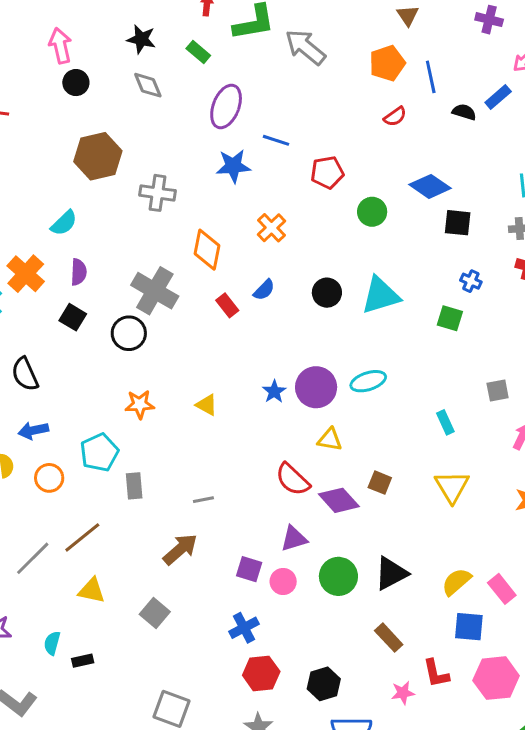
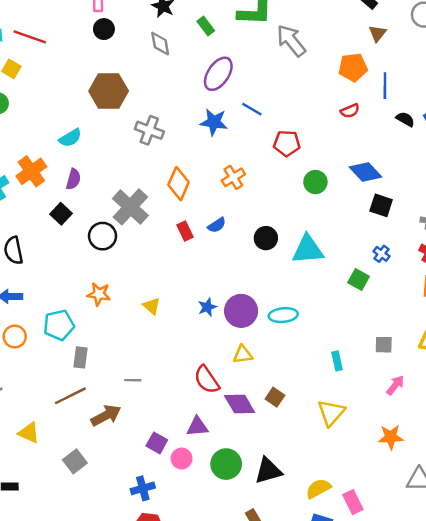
yellow triangle: (330, 440) -> (243, 355), turned -30
brown line: (82, 537) -> (70, 396), moved

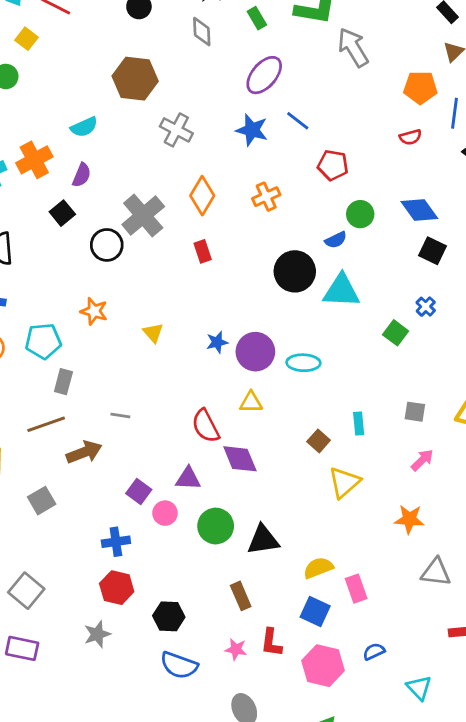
blue semicircle: (217, 225) -> (336, 240), moved
black circle: (266, 238) -> (295, 271), size x1.5
brown square: (275, 397) -> (319, 441), moved

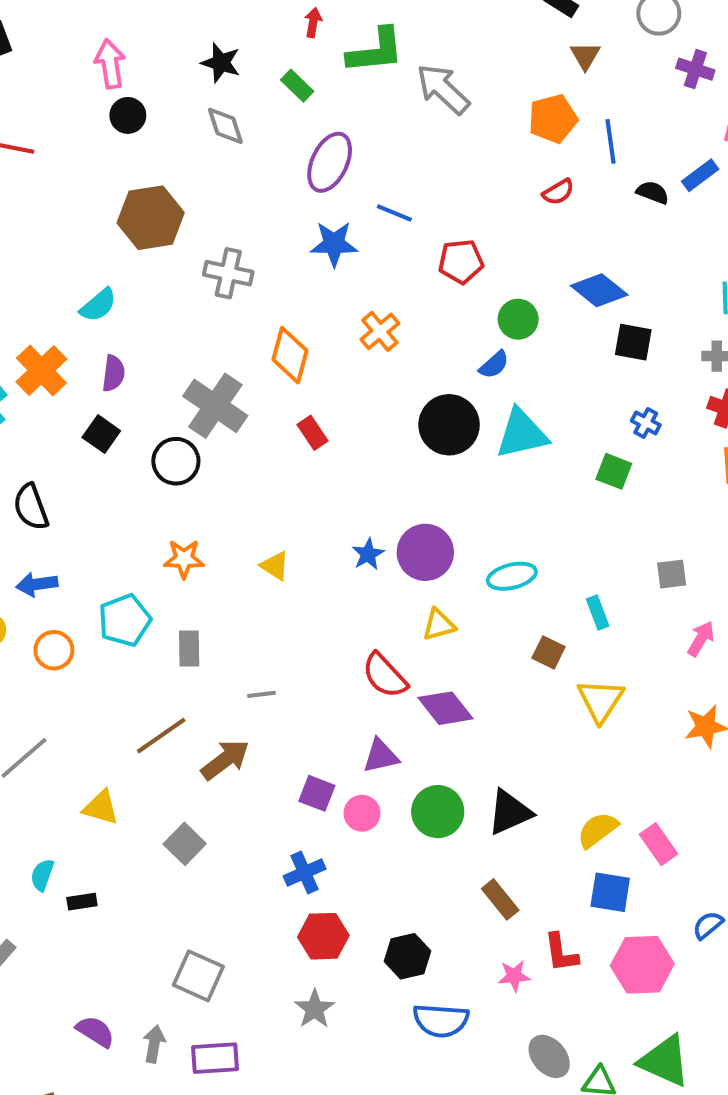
cyan ellipse: (303, 363) -> (512, 576), moved
gray rectangle: (63, 382) -> (189, 649), moved

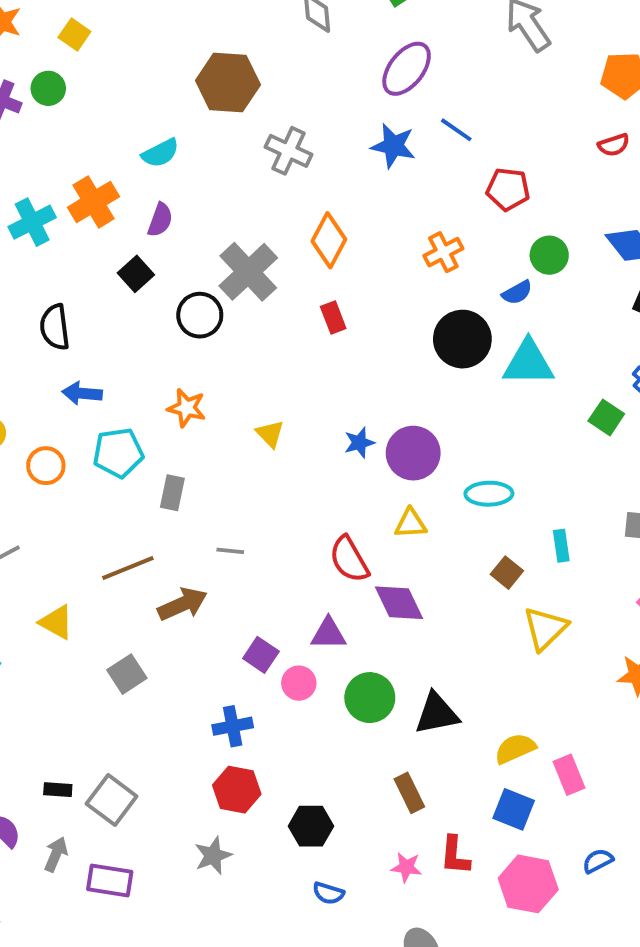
orange cross: (380, 331) -> (443, 252), moved
blue arrow: (37, 584) -> (82, 393), moved
black rectangle: (82, 902) -> (58, 790), moved
blue semicircle: (441, 1020) -> (328, 893), size x0.6

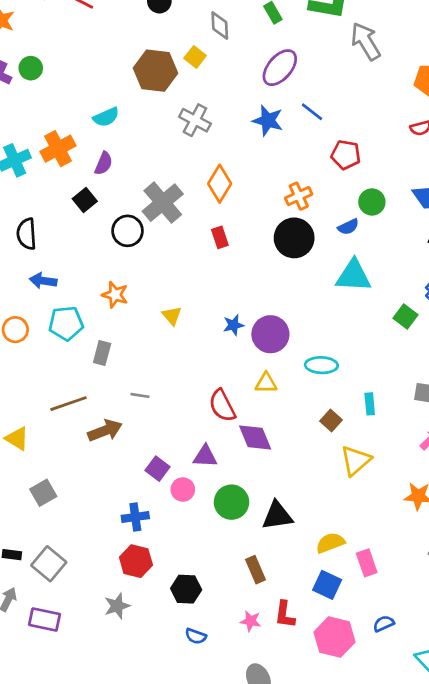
yellow square: (74, 34) -> (195, 57), moved
black circle: (462, 339) -> (294, 238), moved
gray square: (127, 674) -> (43, 493), moved

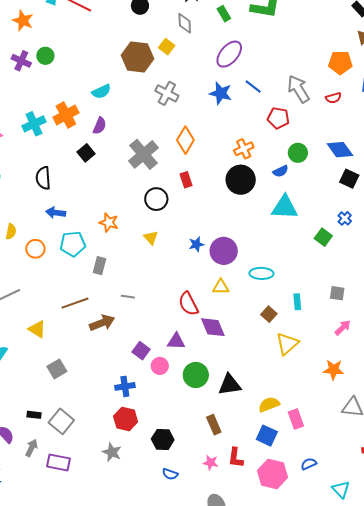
gray arrow: (366, 41) -> (298, 89), moved
black circle: (128, 231) -> (156, 199), moved
gray star: (117, 606) -> (112, 452), turned -30

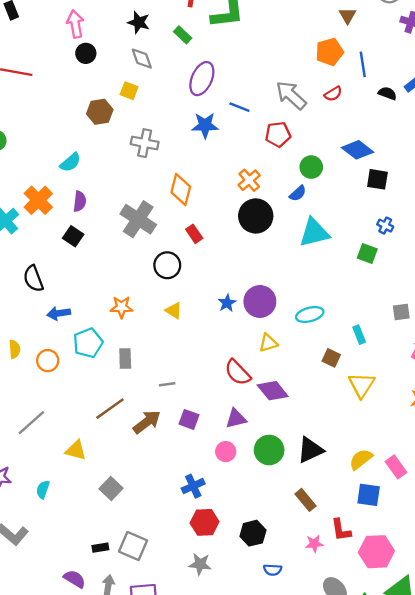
brown hexagon: (137, 57) -> (100, 112), size x0.7
purple square: (141, 351) -> (189, 419), moved
pink hexagon: (273, 474) -> (376, 552), moved

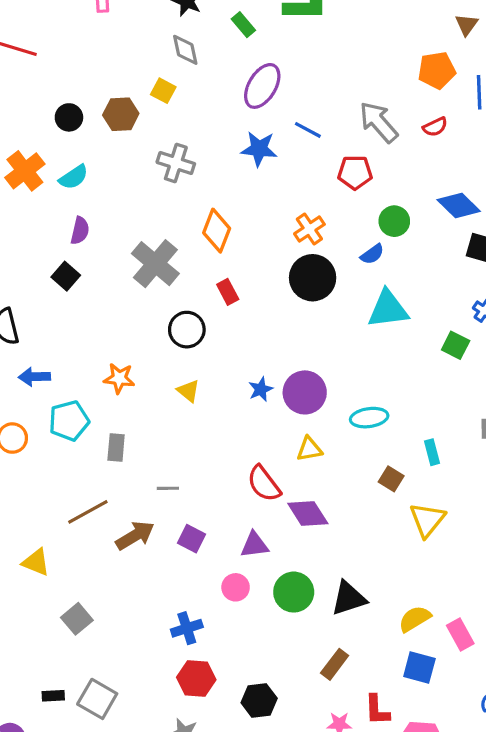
black circle: (86, 53) -> (69, 117), moved
orange cross: (38, 200) -> (25, 171), moved
brown rectangle: (306, 500) -> (335, 664), turned 70

